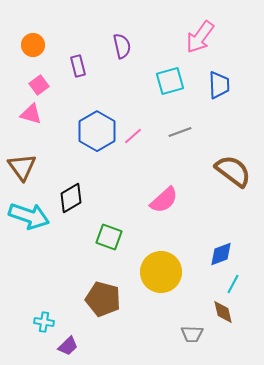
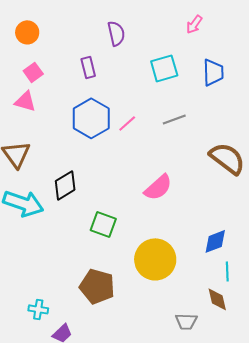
pink arrow: (200, 37) -> (194, 24), size x0.6
purple rectangle: (78, 66) -> (88, 67), moved
cyan line: (233, 284) -> (227, 271), turned -30

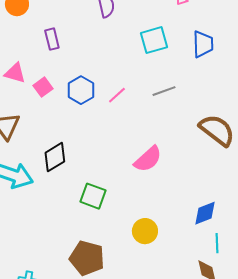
purple rectangle: (88, 67) -> (52, 39), moved
pink square: (33, 72) -> (43, 87), moved
blue hexagon: (91, 118) -> (81, 90), size x0.7
yellow circle: (155, 259) -> (145, 231), size x0.6

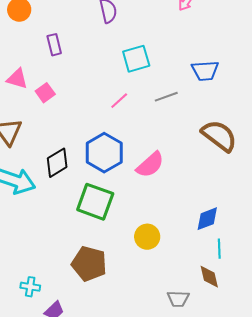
cyan square: (154, 40) -> (136, 59), moved
blue trapezoid: (203, 44) -> (205, 71), moved, turned 88
blue hexagon: (81, 90) -> (104, 153), moved, size x1.4
green square: (93, 196) -> (95, 202), size x1.4

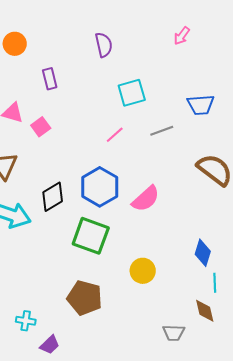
blue diamond: (207, 219) -> (203, 253), turned -52

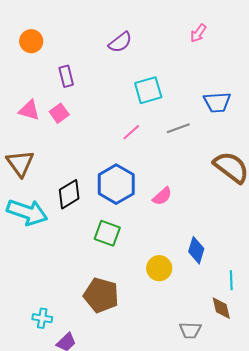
purple semicircle: (104, 45) -> (120, 42), turned 65
pink square: (41, 127) -> (59, 113), moved
pink semicircle: (146, 199) -> (162, 196), size x0.7
green square: (91, 236) -> (107, 233), size x0.7
blue diamond: (203, 253) -> (196, 250), moved

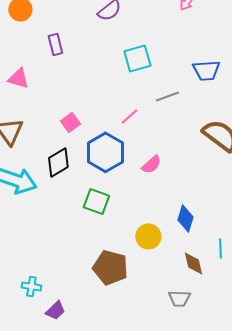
pink square: (59, 113) -> (70, 122), moved
pink line: (131, 132) -> (129, 116), moved
brown pentagon: (101, 295) -> (110, 267), moved
brown diamond: (221, 308) -> (193, 263), moved

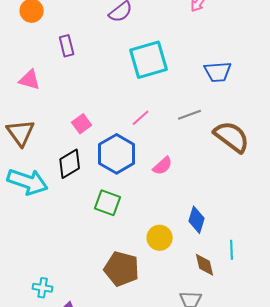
cyan square: (137, 58) -> (149, 60), size x1.4
gray line: (167, 96) -> (190, 115), moved

